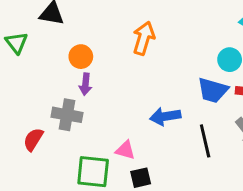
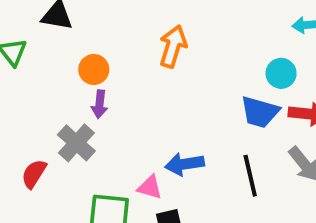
gray cross: (67, 115) -> (76, 143), turned 32
blue arrow: (165, 116) -> (185, 164), moved

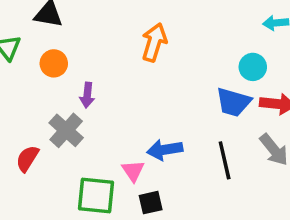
orange circle: (94, 69) -> (54, 63), moved
pink triangle: (150, 187) -> (133, 171), turned 40

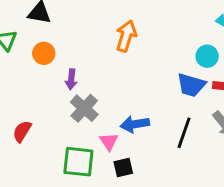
gray cross: (66, 130) -> (84, 108), moved
black line: (225, 160) -> (184, 133), turned 32

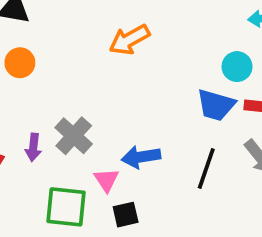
orange arrow: (126, 36) -> (129, 40), turned -136
purple arrow: (71, 79) -> (33, 147), moved

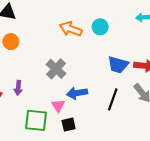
orange arrow: (129, 40) -> (71, 29), turned 50
cyan circle: (237, 67) -> (100, 27), moved
gray cross: (74, 136) -> (56, 69), moved

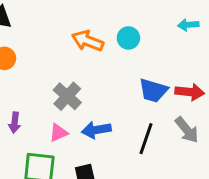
pink triangle: (58, 106) -> (58, 133), moved, turned 40

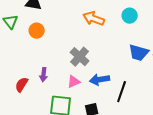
cyan circle: (128, 38) -> (130, 16), moved
black line: (146, 139) -> (122, 92), moved

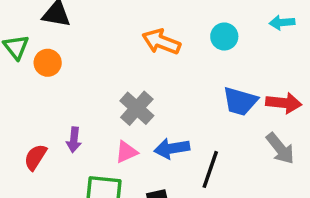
orange circle: (37, 31) -> (48, 63), moved

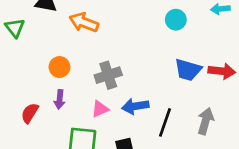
orange arrow: (161, 42) -> (84, 22), moved
orange circle: (48, 63) -> (60, 67), moved
gray cross: (137, 108) -> (108, 75), turned 30
gray arrow: (280, 148) -> (206, 121), moved, turned -125

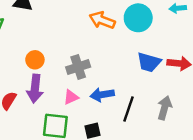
cyan circle: (176, 20) -> (138, 18), size x1.5
orange arrow: (84, 22) -> (102, 20), moved
purple arrow: (60, 99) -> (35, 89), size x1.6

